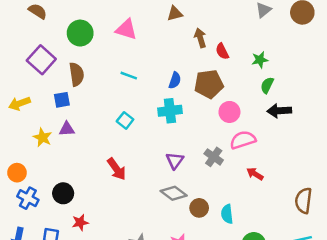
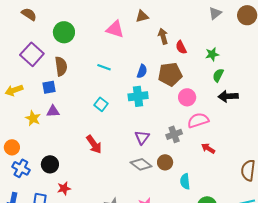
pink triangle: (126, 29) -> (115, 29), moved
gray cross: (214, 157) -> (174, 134), turned 35
brown circle: (199, 208) -> (165, 162), moved

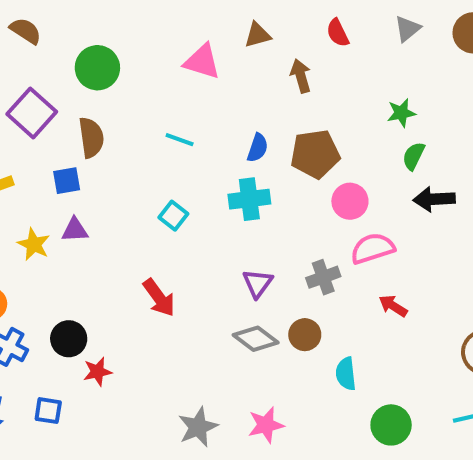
red semicircle: (181, 47) -> (338, 33), moved
red star: (64, 188) -> (97, 372), moved

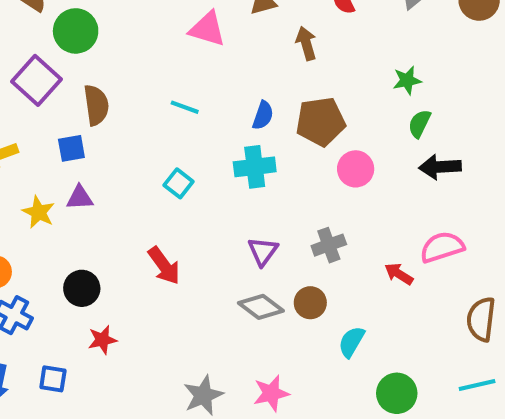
green circle: (97, 68) -> (76, 31), moved
pink semicircle: (373, 248) -> (442, 247), moved
black circle: (69, 339) -> (82, 288), moved
cyan semicircle: (346, 374) -> (351, 342), turned 36

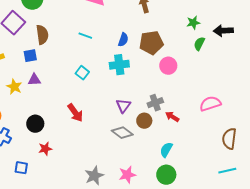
black arrow: (440, 167) -> (223, 31), moved
red arrow: (399, 274) -> (172, 117), moved
brown circle: (310, 303) -> (144, 121), moved
green circle: (397, 393) -> (166, 175), moved

